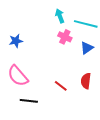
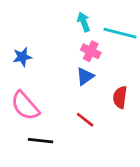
blue triangle: (87, 48) -> (85, 76), moved
red semicircle: (86, 81) -> (120, 97), moved

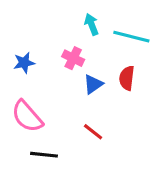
pink cross: (91, 51) -> (73, 58), moved
red semicircle: (120, 97) -> (127, 78), moved

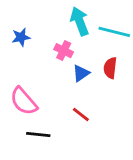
cyan arrow: (92, 24) -> (80, 21), size x1.5
blue star: (24, 63) -> (21, 37), moved

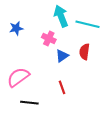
pink semicircle: (24, 101) -> (18, 77), turned 95
red line: (81, 115) -> (62, 87), turned 32

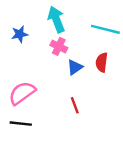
cyan arrow: (61, 16) -> (56, 19), moved
black line: (29, 103) -> (21, 124), moved

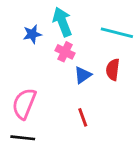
blue star: (20, 34) -> (32, 34), moved
pink semicircle: (22, 93) -> (24, 104), turned -32

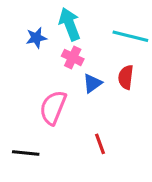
pink semicircle: (24, 104) -> (53, 108), moved
red line: (83, 117) -> (100, 144), moved

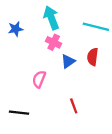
blue star: (36, 38) -> (16, 29), moved
pink semicircle: (53, 108) -> (39, 79), size x0.7

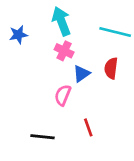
pink semicircle: (39, 79) -> (63, 95), moved
black line: (19, 113) -> (43, 137), moved

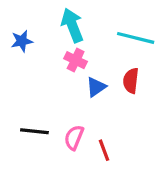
pink semicircle: (63, 95) -> (74, 138), moved
black line: (43, 137) -> (34, 131), moved

